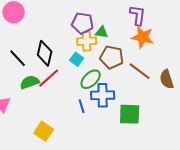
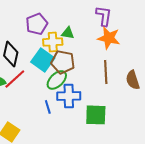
purple pentagon: (83, 23) -> (37, 24), moved, turned -30
brown pentagon: (112, 57) -> (63, 62), moved
cyan square: (77, 59) -> (43, 60), size x1.6
brown line: (140, 71) -> (106, 72), turned 50

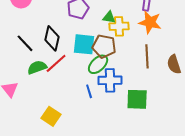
yellow cross: (53, 42) -> (119, 26), moved
cyan square: (43, 60) -> (84, 44), turned -30

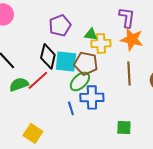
black diamond: (52, 38) -> (48, 56), moved
green square: (137, 99) -> (124, 127), moved, size x0.7

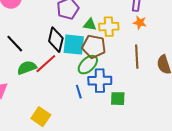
green triangle: (91, 34) -> (90, 25), moved
orange star: (132, 39) -> (140, 23), size x0.6
green square: (124, 127) -> (118, 99), moved

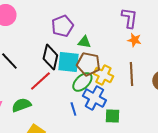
yellow cross: (109, 27) -> (103, 75), moved, turned 30
green semicircle: (27, 68) -> (21, 105), moved
blue cross: (100, 81) -> (94, 98), turned 30

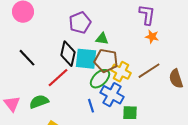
brown line: (131, 74) -> (149, 71), turned 60

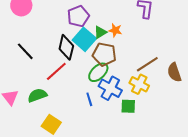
orange star: (152, 37) -> (115, 30), moved
green triangle: (102, 39) -> (100, 32), turned -40
cyan square: (86, 59) -> (84, 39), moved, turned 35
yellow cross: (121, 72) -> (139, 84), moved

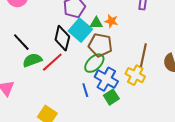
green triangle: (100, 32) -> (96, 23), turned 32
brown line: (147, 64) -> (143, 55), turned -45
green semicircle: (37, 95) -> (32, 60), moved
green square: (128, 106) -> (111, 97), moved, turned -35

